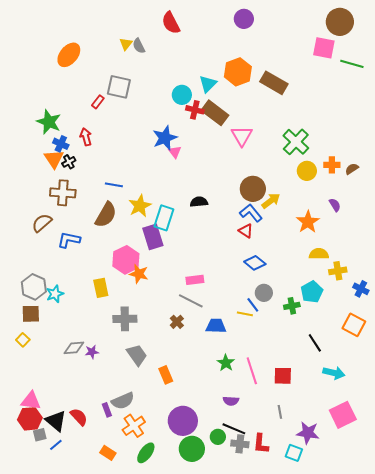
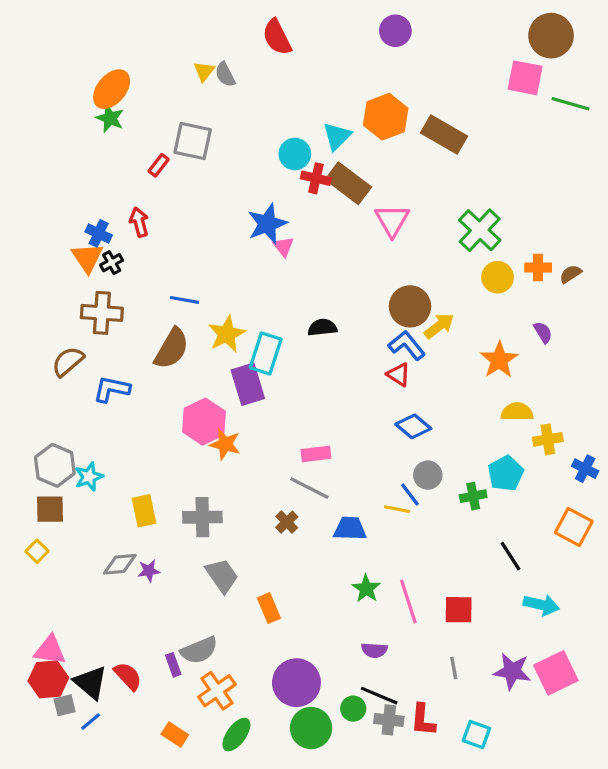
green star: (49, 122) -> (110, 118), moved, size x0.7
yellow rectangle: (101, 288) -> (144, 511), moved
purple star: (308, 433) -> (512, 671), moved

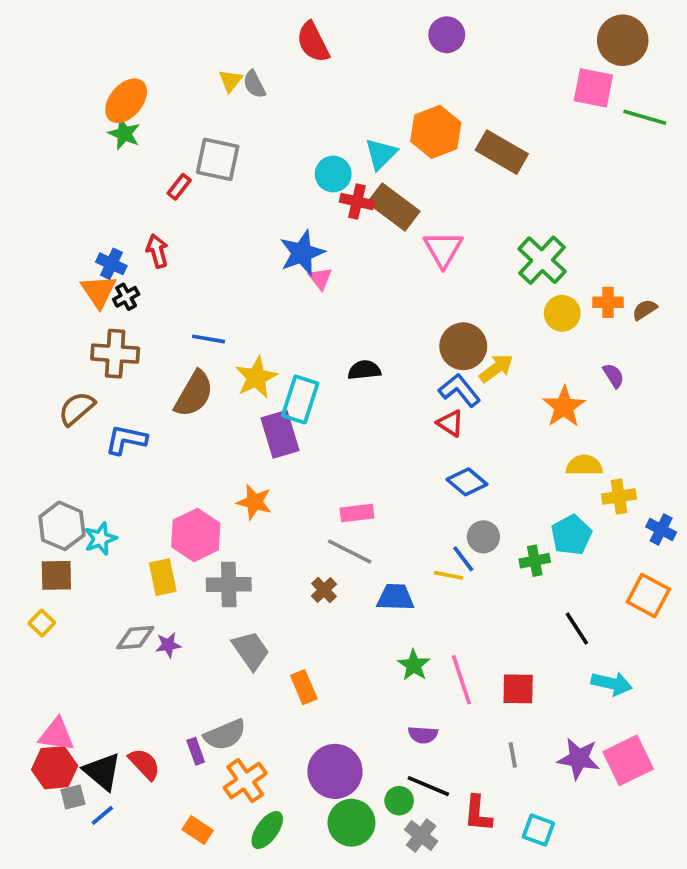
pink hexagon: (204, 422) -> (196, 535), moved
gray cross: (389, 720) -> (421, 836), moved, turned 32

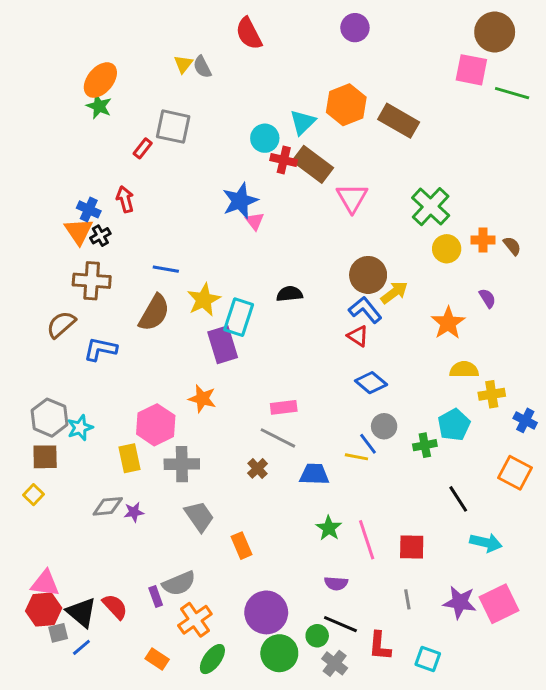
brown semicircle: (645, 310) -> (512, 246), turned 84

